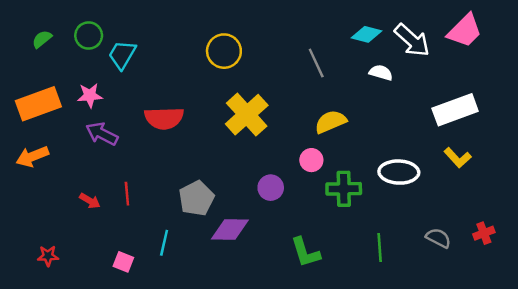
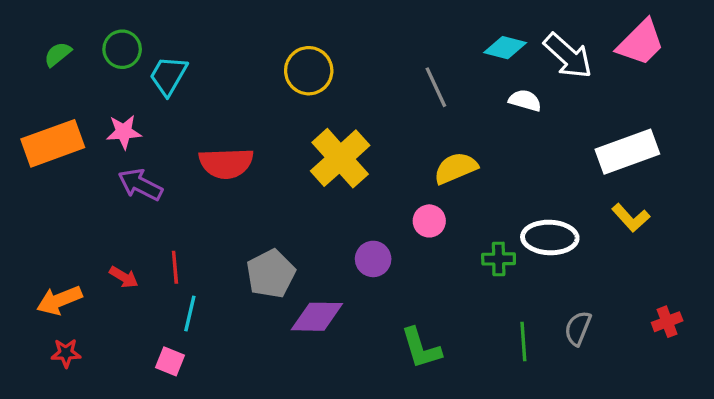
orange arrow: (32, 156) -> (59, 300), moved
green cross: (344, 189) -> (499, 259), moved, size x0.7
gray semicircle: (438, 238) -> (578, 328), moved, turned -95
cyan line: (164, 243) -> (190, 313), moved

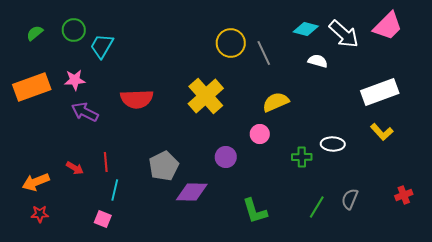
yellow circle: (309, 71) -> (231, 43), moved
white ellipse: (550, 237) -> (333, 144), size x0.7
green line: (523, 342) -> (317, 207), turned 35

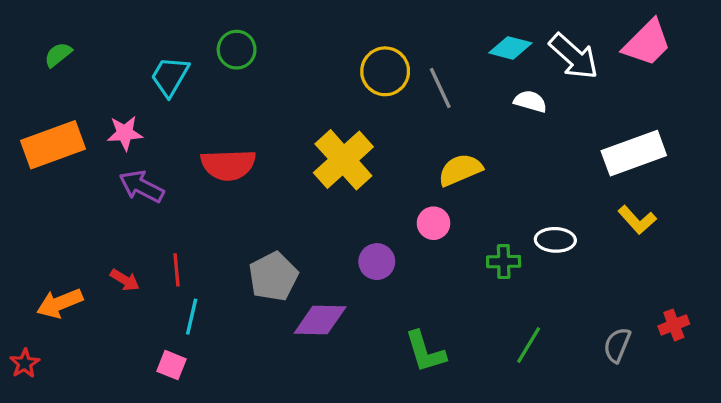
green circle: (74, 30) -> (237, 50), moved
gray semicircle: (350, 199) -> (617, 345), moved
red star: (40, 214) -> (25, 363), moved, turned -30

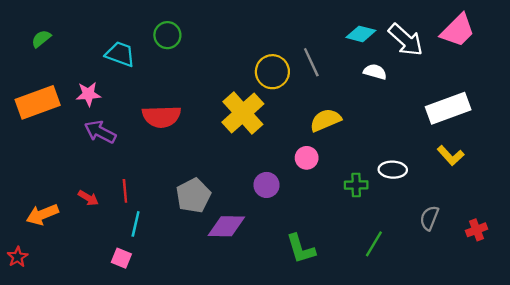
yellow circle: (385, 71) -> (272, 72), moved
cyan trapezoid: (170, 76) -> (120, 54), turned 80
gray semicircle: (617, 345) -> (429, 218), moved

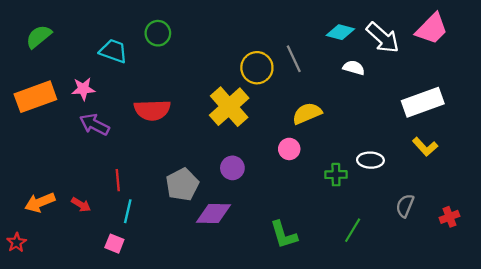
green semicircle: (41, 39) -> (39, 37), size x1.4
purple circle: (267, 185) -> (232, 168), moved
red arrow: (88, 198) -> (81, 205), moved

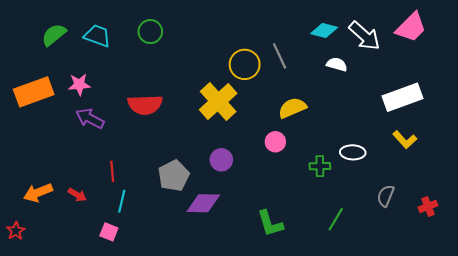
green semicircle: (39, 37) -> (54, 35), moved
cyan trapezoid: (113, 51) -> (97, 36), moved

